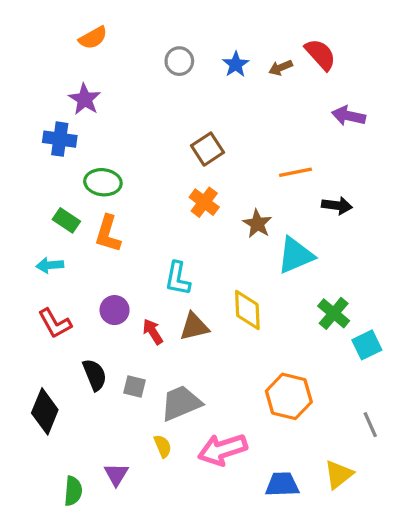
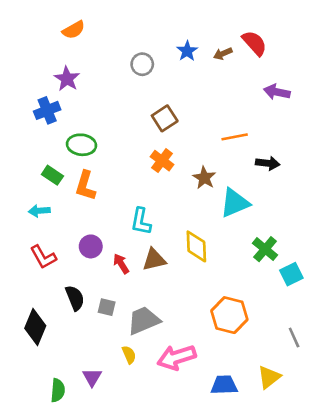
gray circle: (179, 61) -> (142, 64), moved
blue cross: (60, 139) -> (47, 110), turned -30

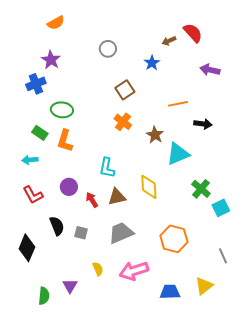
blue star: (187, 51) -> (152, 63), moved
gray trapezoid: (144, 320) -> (121, 233), moved

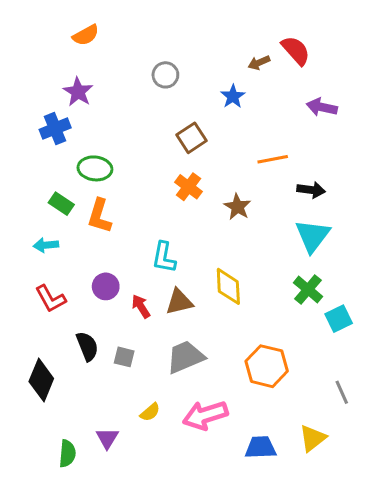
cyan triangle: (178, 154) -> (313, 236), moved, turned -30
yellow semicircle: (98, 269) -> (150, 412), turned 72

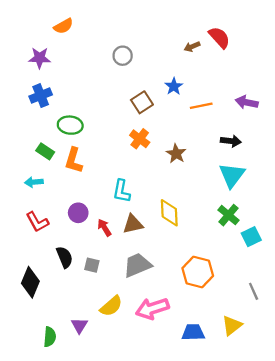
purple star: (78, 92) -> (39, 58), moved, turned -30
blue star: (233, 96) -> (174, 86), moved
purple arrow: (322, 107) -> (247, 102), moved
orange line: (273, 159) -> (201, 106), moved
yellow semicircle: (150, 412) -> (111, 306), size x1.5

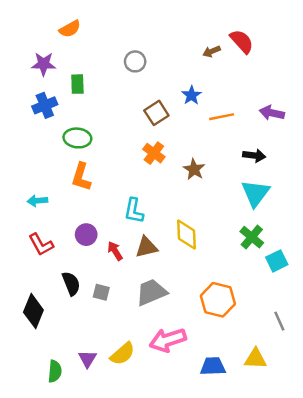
green rectangle: (45, 151) -> (77, 84), moved, turned 54
yellow semicircle: (111, 306) -> (123, 354), moved
yellow triangle: (232, 325) -> (256, 359), turned 40

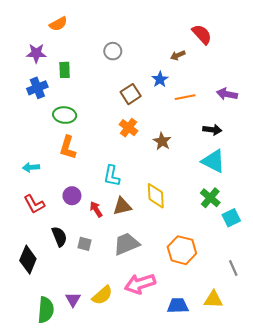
brown arrow: (212, 51) -> (178, 55), moved
cyan triangle: (256, 193) -> (213, 161), turned -40
green semicircle: (55, 371) -> (46, 310), size x1.4

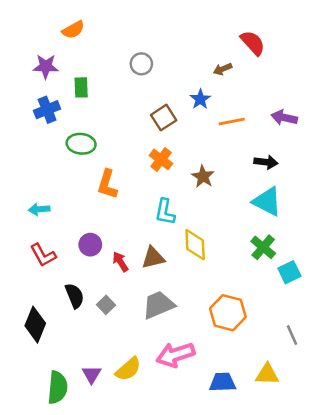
orange L-shape: (68, 148) -> (107, 184), moved
cyan L-shape: (112, 176) -> (165, 212), moved
gray square: (85, 244) -> (106, 305), turned 32

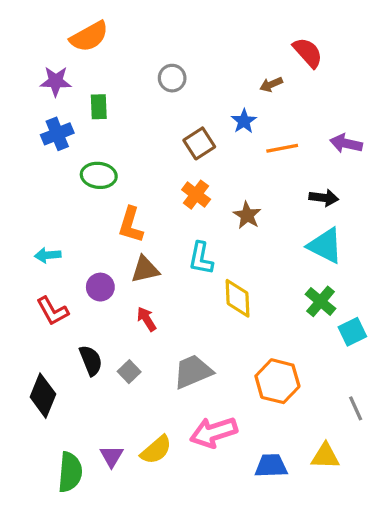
orange semicircle: (73, 30) -> (89, 37), size x1.4
purple circle: (90, 245) -> (100, 287), moved
brown triangle: (153, 258) -> (145, 270), moved

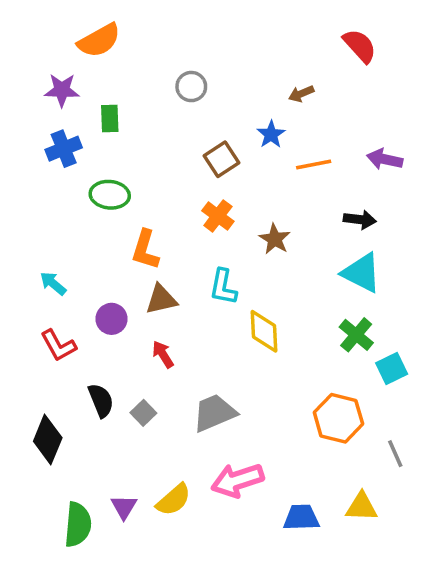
red semicircle: (308, 53) -> (360, 46), moved
cyan arrow: (48, 255) -> (53, 283), turned 45
orange hexagon: (277, 381) -> (338, 418), moved

